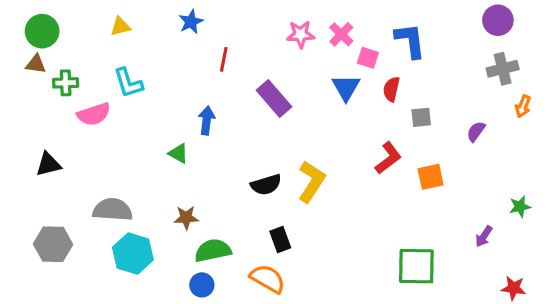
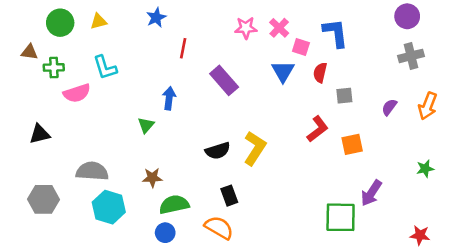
green circle: (42, 31) -> (60, 23), moved
orange arrow: (523, 106) -> (428, 106), moved, size x1.5
green triangle: (178, 153) -> (146, 125), turned 42
purple arrow: (484, 236) -> (371, 193), moved, size x1.5

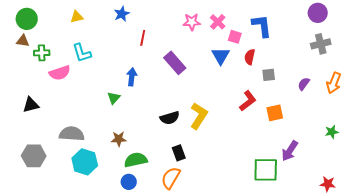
green circle: (60, 23) -> (27, 19), moved
orange semicircle: (219, 228) -> (171, 178), turned -90

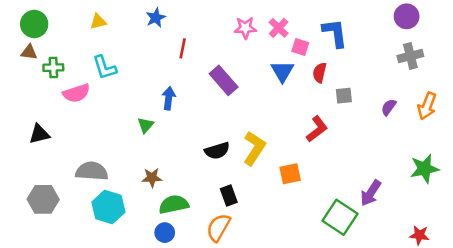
orange square: (275, 113) -> (290, 174), moved
green star: (332, 132) -> (424, 169), size x1.6
green square: (266, 170) -> (340, 217), turned 32

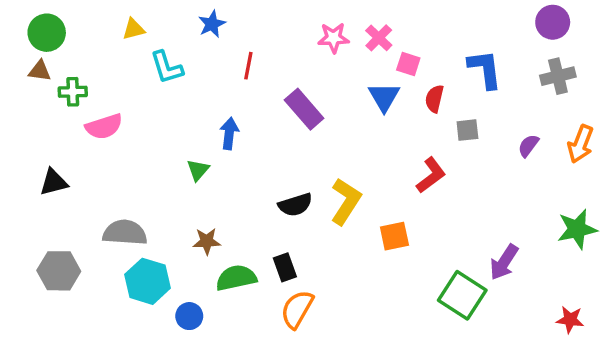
blue L-shape: (335, 33) -> (485, 69), moved
cyan L-shape: (105, 68) -> (167, 67), moved
black rectangle: (229, 195) -> (285, 267), moved
blue circle: (165, 233) -> (189, 316), moved

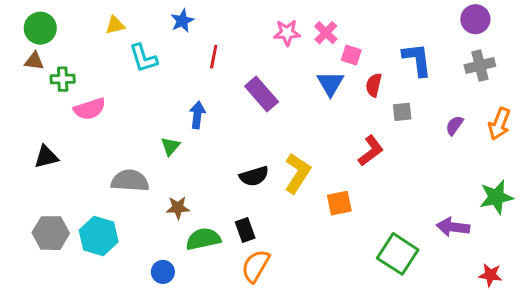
gray semicircle: (125, 233) -> (130, 181), moved
purple arrow: (504, 262) -> (453, 227), moved, turned 64
cyan hexagon: (148, 281) -> (99, 236), moved

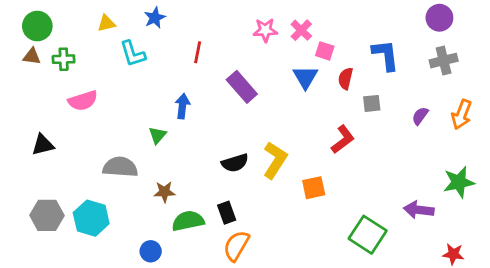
blue star: (182, 21) -> (155, 18), moved
green cross: (63, 79) -> (64, 59), moved

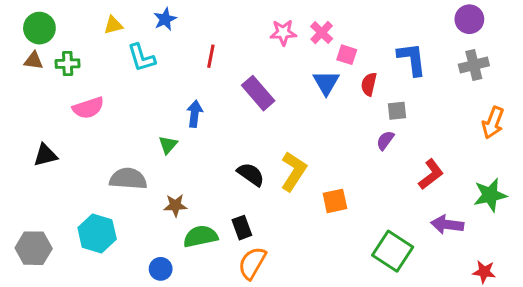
purple semicircle: (420, 116) -> (385, 140), moved
red L-shape: (343, 139) -> (431, 174), moved
black semicircle: (235, 163) -> (251, 174), turned -128
gray hexagon: (47, 215) -> (34, 248), moved

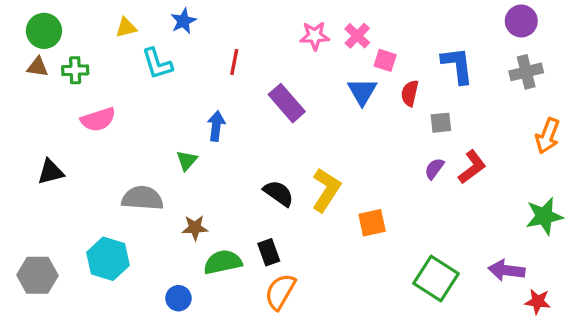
purple semicircle: (385, 140) -> (434, 169), moved
red L-shape: (431, 174) -> (472, 167), moved
purple arrow: (447, 225) -> (507, 270), moved

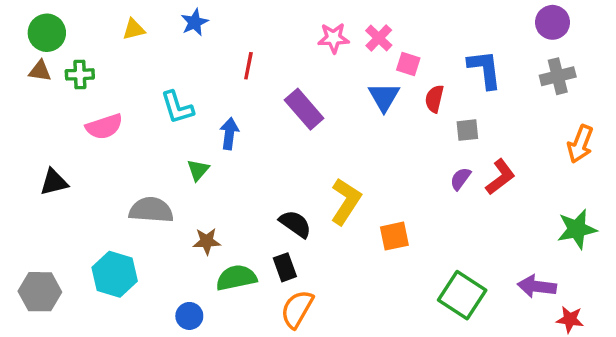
cyan L-shape: (157, 64) -> (177, 107), moved
black semicircle: (279, 193) -> (295, 224), moved

